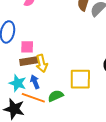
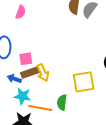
blue arrow: (35, 82) -> (14, 79), moved, turned -40
green semicircle: (56, 96) -> (62, 102), turned -49

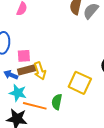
yellow square: (84, 82) -> (80, 83), turned 30

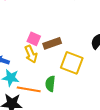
pink square: (24, 56) -> (34, 39), moved, turned 32
brown rectangle: (27, 70) -> (52, 43), moved

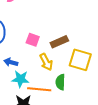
pink square: (34, 39) -> (33, 40), moved
yellow arrow: (31, 54) -> (46, 62), moved

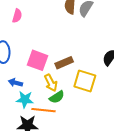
pink square: (33, 40) -> (38, 60), size x1.5
green semicircle: (60, 82) -> (57, 97), moved, turned -126

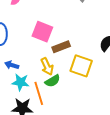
pink square: (38, 60) -> (42, 32), moved
orange line: (44, 110) -> (39, 93), turned 65

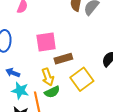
pink square: (42, 32) -> (46, 42), turned -35
yellow square: (81, 66) -> (82, 79), turned 30

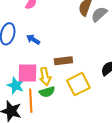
pink square: (46, 42) -> (27, 73), moved
blue arrow: (13, 73) -> (33, 39), moved

